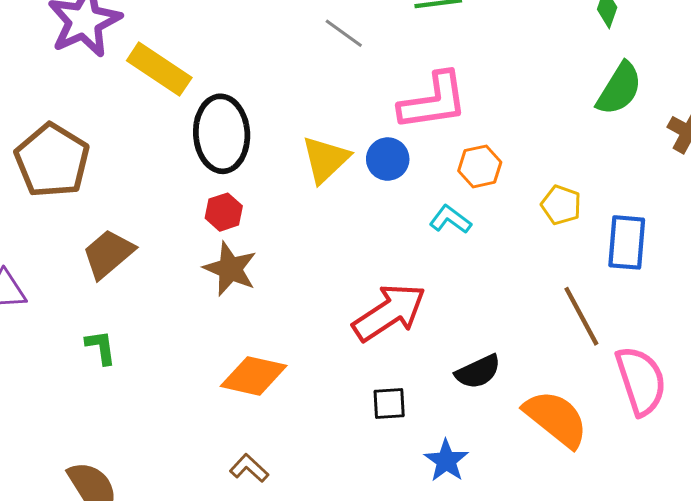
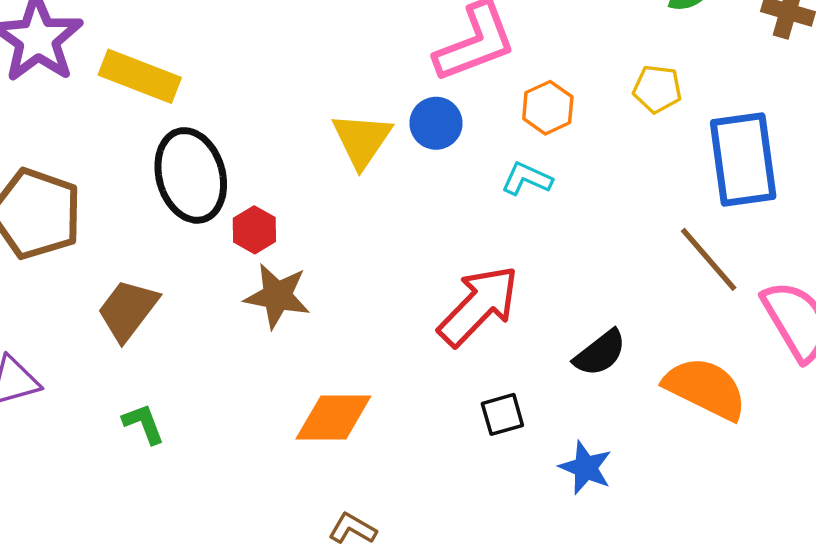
black ellipse: (222, 134) -> (191, 175), moved
yellow pentagon: (561, 205) -> (657, 89), moved
blue rectangle: (627, 242) -> (743, 160), size x1.4

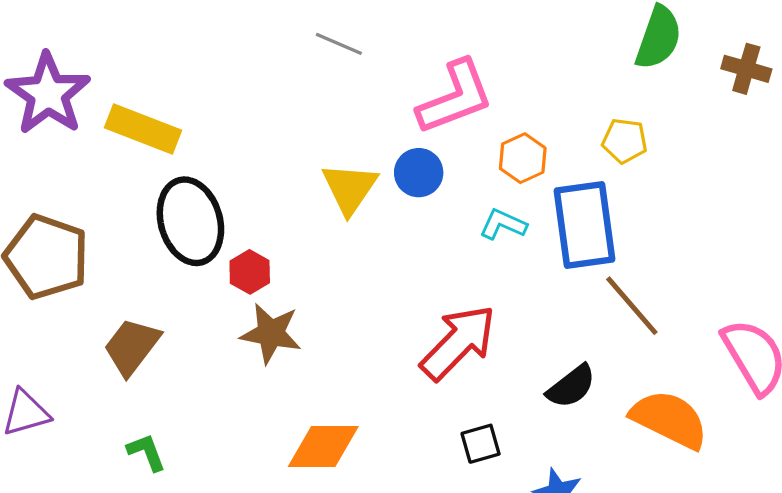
blue rectangle: (743, 160) -> (585, 225), moved
brown line: (709, 259) -> (632, 306), moved

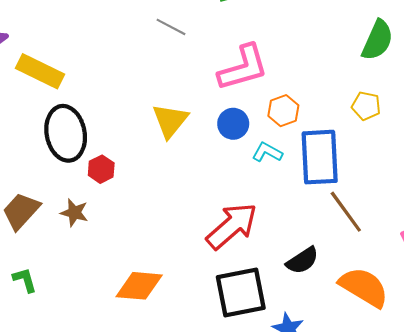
yellow pentagon: (625, 141) -> (366, 106), moved
blue circle: (419, 173) -> (233, 124), moved
brown star: (271, 333) -> (74, 213), moved, size x0.7
black square: (481, 444) -> (241, 293), size x2.0

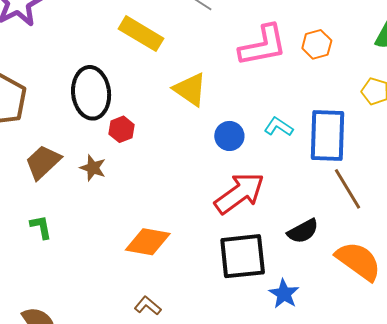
yellow rectangle: (40, 71) -> (141, 34), moved
orange hexagon: (283, 111) -> (317, 44), moved
yellow triangle: (170, 121) -> (190, 89), turned -39
blue circle: (233, 124) -> (229, 136), moved

